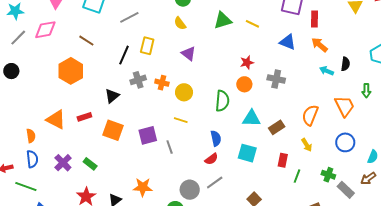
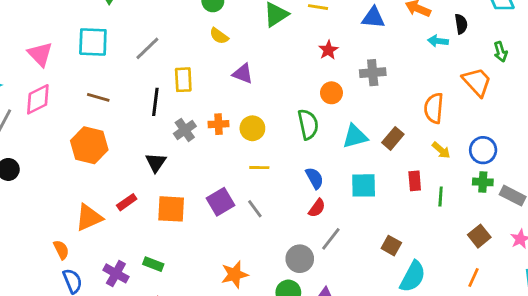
red star: (247, 62) -> (328, 50), moved
orange triangle: (56, 120) -> (89, 217), turned -35
blue circle: (345, 142) -> (483, 150), moved

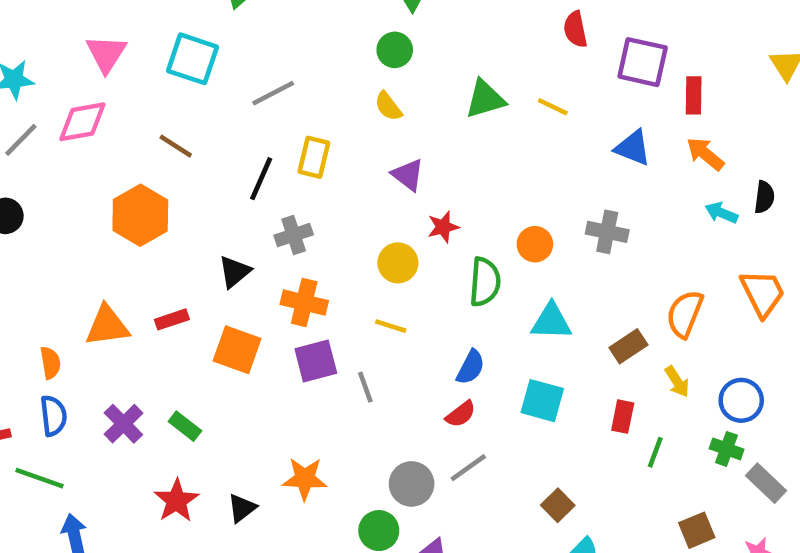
red star: (328, 50) -> (443, 227), moved
orange cross: (218, 124) -> (304, 303), moved, size x1.4
brown rectangle: (393, 138) -> (628, 346), moved
blue semicircle: (315, 178) -> (471, 367), turned 40

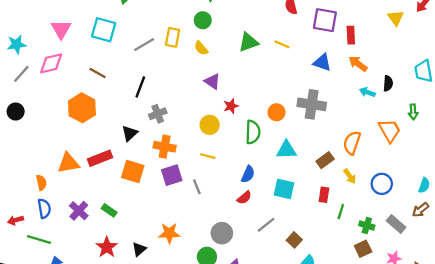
yellow rectangle: (314, 157) -> (173, 37), moved
gray cross: (607, 232) -> (312, 104), size x1.4
red rectangle: (172, 319) -> (100, 158), size x1.5
green cross: (727, 449) -> (367, 225), moved
gray line: (468, 468) -> (266, 225), moved

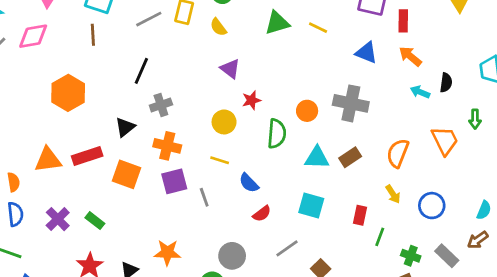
brown line: (98, 73) -> (93, 35), moved, turned 54
brown rectangle: (325, 160) -> (350, 157), moved
blue semicircle: (248, 174) -> (249, 183), moved, turned 108

